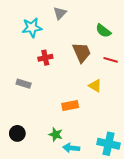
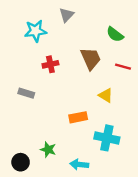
black circle: (17, 133) -> (21, 162), moved
green star: (56, 134) -> (48, 150), moved
cyan cross: (109, 144) -> (107, 138), moved

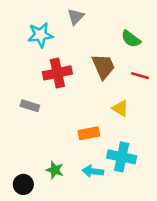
red cross: (50, 64) -> (57, 73), size x1.5
cyan arrow: (79, 164) -> (93, 171), moved

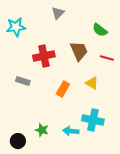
cyan star: (40, 35) -> (16, 27), moved
orange rectangle: (89, 133) -> (63, 89), moved, turned -49

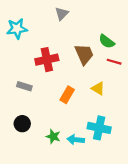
green semicircle: (100, 30) -> (107, 41), moved
green star: (42, 130) -> (53, 136), moved
black circle: (18, 141) -> (22, 124), moved

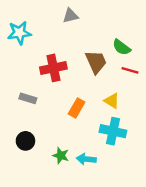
gray triangle: (62, 14) -> (70, 16), turned 32
cyan cross: (99, 128) -> (113, 131), moved

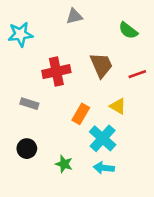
green semicircle: (121, 47) -> (128, 30), moved
red line: (130, 70) -> (137, 74), turned -35
cyan cross: (113, 131) -> (103, 138), moved, turned 30
cyan arrow: (86, 159) -> (104, 168), moved

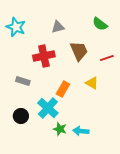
gray triangle: (74, 16) -> (58, 27), moved
cyan star: (20, 34) -> (16, 27), turned 30
cyan cross: (103, 138) -> (48, 108), moved
green star: (64, 164) -> (60, 129), moved

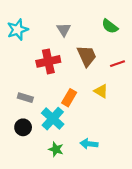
cyan star: (16, 27) -> (18, 30), turned 30
gray triangle: (58, 27) -> (64, 30), turned -48
gray rectangle: (23, 81) -> (25, 98), moved
green star: (60, 129) -> (56, 149), moved

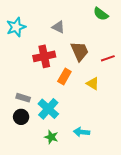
green semicircle: (110, 26) -> (101, 14), moved
gray triangle: (64, 30) -> (58, 27), turned -32
gray rectangle: (25, 98) -> (23, 98), moved
orange rectangle: (69, 98) -> (64, 76), moved

